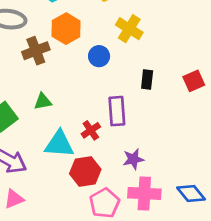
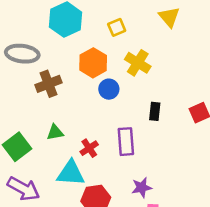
orange hexagon: (66, 29) -> (93, 63), moved
red cross: (91, 130) -> (89, 148), moved

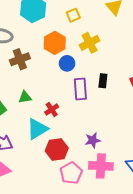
yellow cross: (138, 63) -> (90, 43), turned 30
purple rectangle: (126, 142) -> (80, 89), moved
cyan triangle: (71, 173) -> (37, 129), turned -35

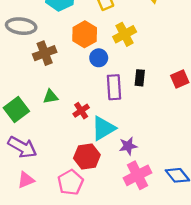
cyan triangle: (37, 129) -> (103, 128), moved
pink cross: (101, 166) -> (137, 175), turned -30
pink pentagon: (71, 173) -> (70, 182), moved

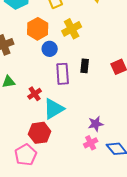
purple star: (128, 146) -> (96, 124), moved
pink cross: (137, 175) -> (91, 143), moved, size x0.6

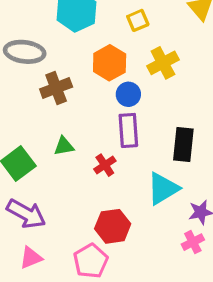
black rectangle: (85, 66) -> (183, 145), moved, size x1.5
purple rectangle: (63, 74) -> (128, 130), moved
cyan triangle: (54, 109) -> (163, 189), moved

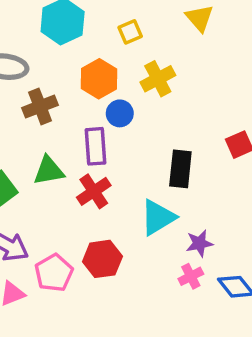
purple rectangle: (128, 130) -> (95, 146), moved
green triangle: (64, 146) -> (49, 171), size x1.4
red cross: (105, 165) -> (94, 191), size x1.4
pink pentagon: (91, 261) -> (54, 273), moved

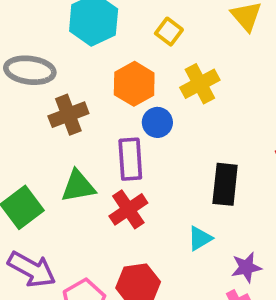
yellow square: (130, 32) -> (169, 32), turned -30
cyan triangle: (158, 217) -> (200, 238), size x0.6

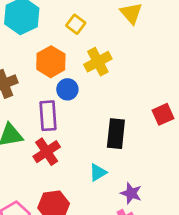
purple star: (246, 267) -> (131, 193), turned 30

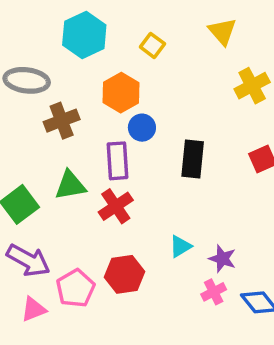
yellow cross: (98, 62) -> (252, 86), moved
black rectangle: (116, 134) -> (193, 159), moved
cyan triangle: (98, 172) -> (180, 246), moved

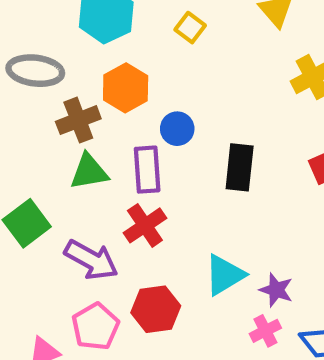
orange hexagon: (121, 93) -> (126, 88), moved
green triangle: (70, 185) -> (89, 172), moved
cyan triangle: (180, 246) -> (225, 275), size x1.5
purple arrow: (28, 260) -> (91, 260), moved

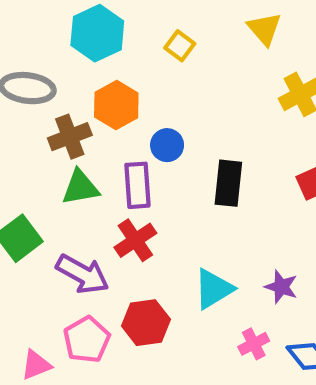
purple star: (276, 290) -> (281, 287), moved

